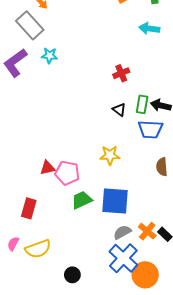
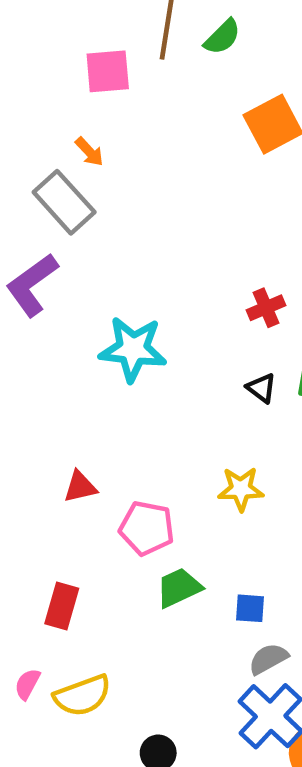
cyan star: (50, 56) -> (133, 349), moved, size x1.8
red triangle: (47, 168) -> (80, 487), moved
blue square: (115, 201) -> (250, 608), moved, size x0.5

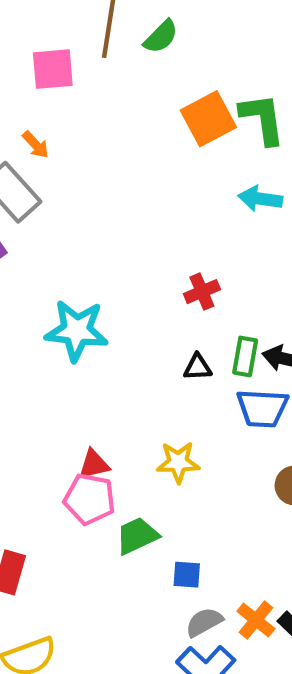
black triangle: (261, 388) -> (198, 367), turned -40
red triangle: (80, 487) -> (94, 464), moved
green trapezoid: (179, 588) -> (137, 536), moved

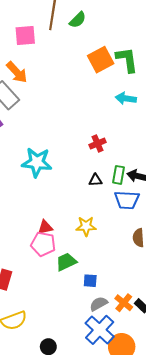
orange arrow: (36, 145) -> (17, 72), size x1.6

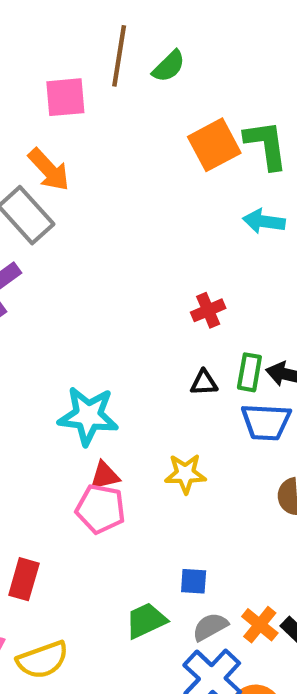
cyan star: (37, 162) -> (88, 416), moved
green trapezoid: (66, 262) -> (146, 621), moved

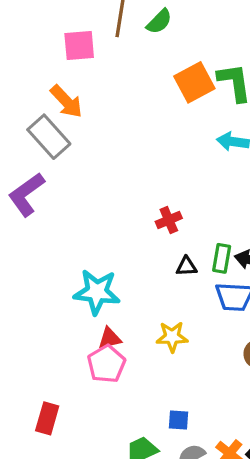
red cross: (208, 310) -> (169, 220), moved
pink pentagon: (101, 509) -> (106, 364), turned 30

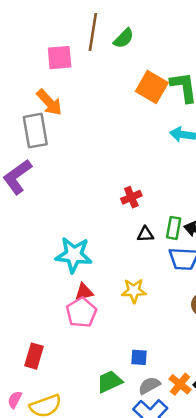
orange square: (194, 82) -> (152, 87), turned -32
gray rectangle: (49, 137) -> (35, 131), turned 32

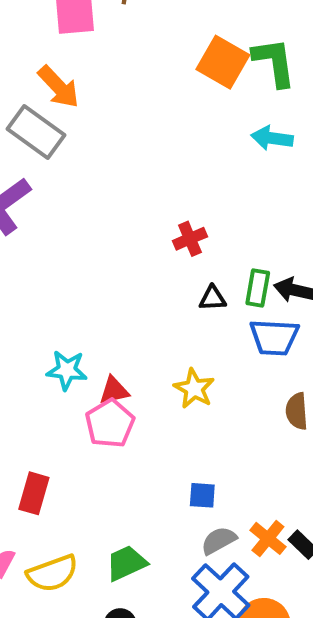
gray rectangle: (35, 131) -> (36, 132), turned -44
cyan star: (74, 255) -> (67, 370), moved, size x0.7
yellow star: (134, 291) -> (194, 389), turned 30
green trapezoid: (110, 382) -> (126, 563), moved

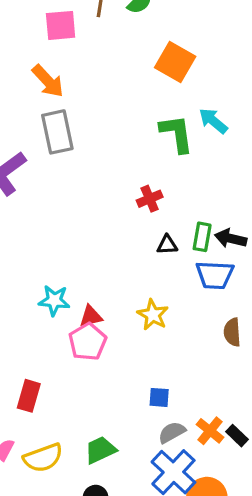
green L-shape: (274, 62) -> (177, 134), moved
gray rectangle: (36, 132) -> (57, 132), moved, turned 42
cyan arrow: (272, 138) -> (213, 121), turned 32

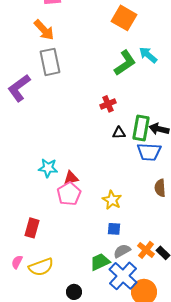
green L-shape: (177, 134) -> (125, 63), turned 64
green rectangle: (202, 237) -> (141, 128), size x1.4
yellow star: (153, 315) -> (112, 200), moved
green trapezoid: (100, 450) -> (100, 262), moved

